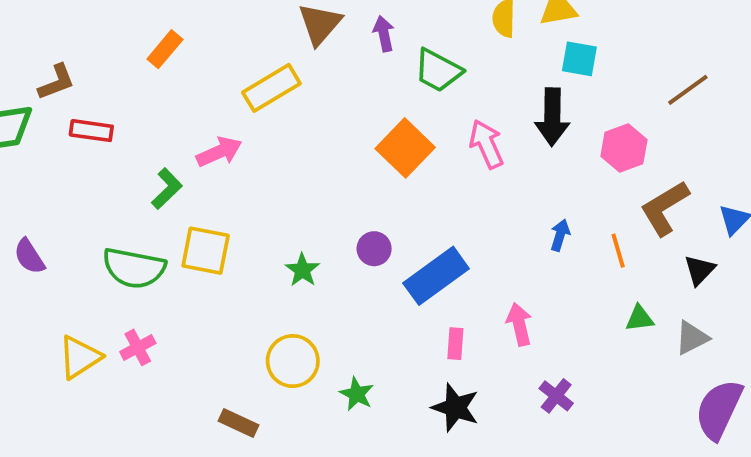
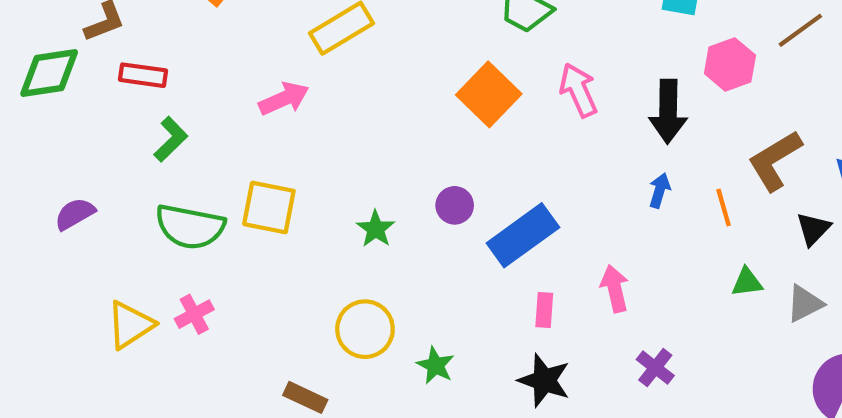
black arrow: (552, 117) -> (668, 111), moved
pink hexagon: (624, 148) -> (730, 64), moved
green L-shape: (167, 189) -> (171, 139), moved
purple semicircle: (29, 256) -> (75, 214), turned 93

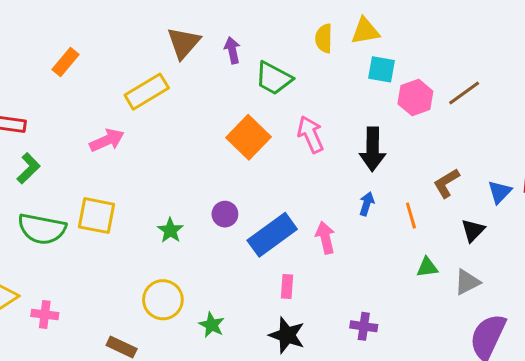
pink hexagon: (730, 64) -> (415, 97), moved
brown L-shape: (775, 161) -> (446, 183), size x0.7
pink arrow: (615, 289) -> (325, 238), moved
pink cross: (194, 314) -> (45, 315), moved, turned 35
purple cross: (655, 368) -> (364, 326), turned -30

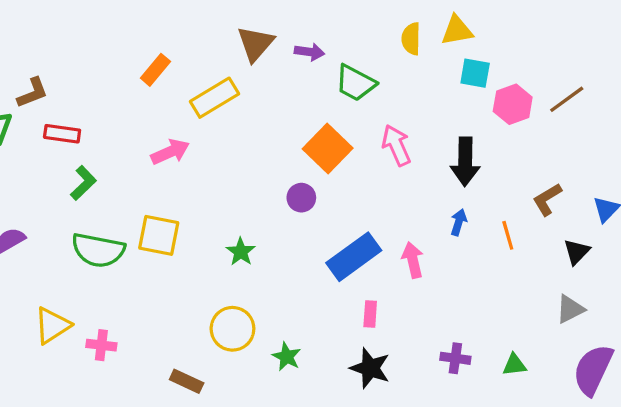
purple arrow: (232, 50) -> (310, 52), turned 110
orange rectangle: (65, 62) -> (155, 70), moved
purple circle: (225, 214) -> (301, 198), moved
green triangle: (427, 267) -> (514, 365), moved

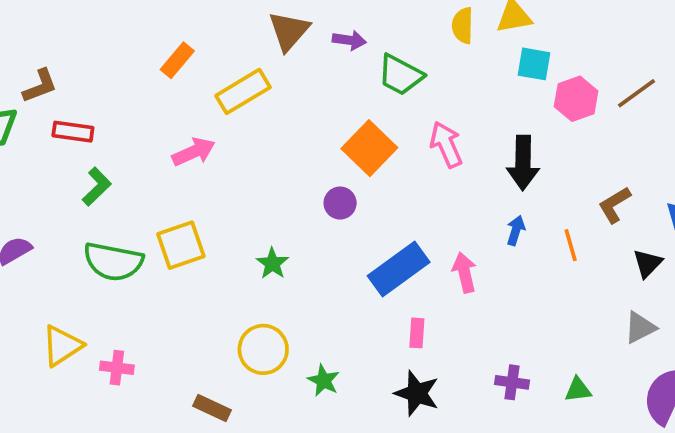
yellow square: (159, 235) -> (181, 245), turned -30

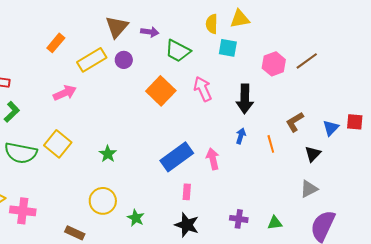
cyan square: (534, 64) -> (228, 48), moved
purple circle: (340, 203) -> (124, 60), moved
yellow square: (181, 245) -> (58, 144), turned -32
pink cross: (117, 368) -> (23, 211), size x1.4

